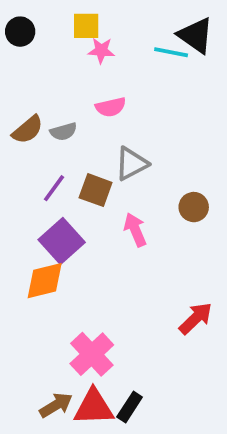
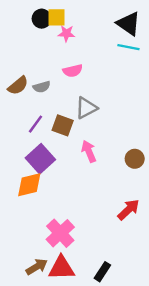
black circle: (20, 32) -> (42, 19), moved
cyan line: (171, 52) -> (128, 47), moved
brown circle: (194, 207) -> (135, 159), moved
black rectangle: (130, 407) -> (102, 272), moved

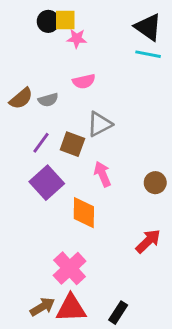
orange diamond: (29, 185) -> (84, 213), moved, turned -76

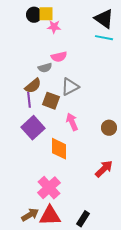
brown semicircle: (21, 98) -> (33, 86), moved
gray semicircle: (48, 100) -> (45, 68), moved
purple line: (41, 143) -> (29, 100), turned -42

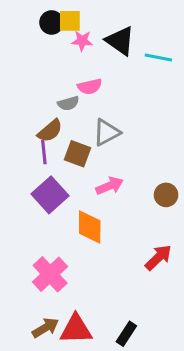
black triangle: (104, 19) -> (120, 41), moved
pink arrow: (72, 122) -> (110, 186), turned 90
pink cross: (49, 188) -> (50, 274), moved

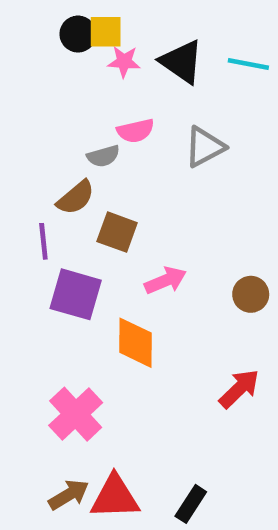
cyan line: (158, 58) -> (248, 64), moved
gray triangle: (106, 132) -> (205, 147), moved
purple line: (44, 152) -> (43, 241), moved
purple square: (50, 195) -> (76, 294), turned -32

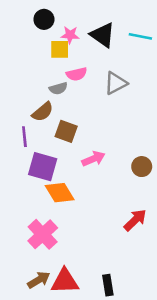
yellow square: (106, 32) -> (60, 49), moved
orange diamond: (136, 343) -> (60, 193), moved, turned -32
black rectangle: (191, 504) -> (108, 285), turned -42

